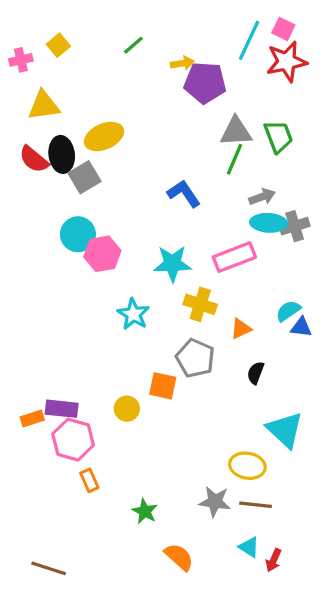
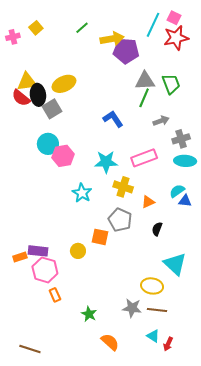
yellow arrow: (182, 63) -> (112, 39), size x1.6
yellow triangle: (44, 106) -> (27, 82), moved
cyan ellipse: (269, 223) -> (185, 161), moved

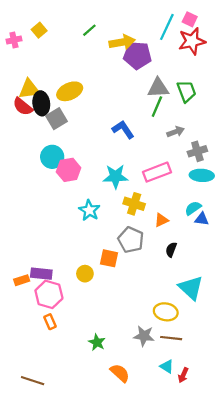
orange rectangle: (55, 295) -> (50, 322), moved

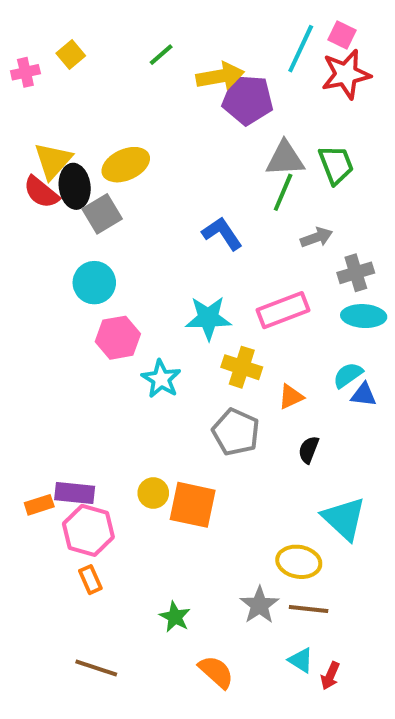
yellow triangle: (29, 89) -> (53, 161), turned -40
pink hexagon: (69, 170) -> (118, 338), moved
orange square: (109, 258) -> (193, 505), moved, size x1.4
gray star: (144, 336) -> (259, 605), turned 30
brown line: (33, 381) -> (96, 668), moved

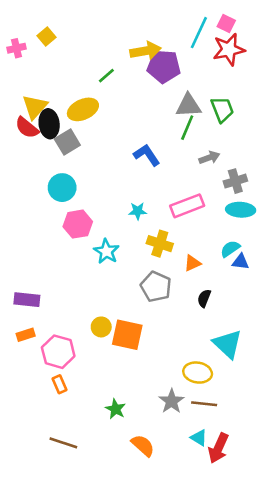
green line: (161, 55) -> (106, 76), moved
cyan star: (208, 318) -> (138, 211), size x0.6
purple rectangle: (75, 493) -> (27, 300), moved
red arrow: (330, 676) -> (218, 448), size x1.6

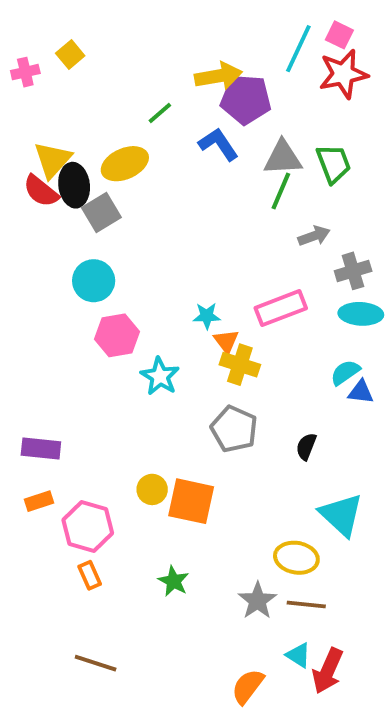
blue L-shape: (147, 155) -> (218, 144), moved
orange triangle: (192, 263) -> (226, 341), moved, turned -42
green star: (116, 409) -> (174, 581), moved
orange semicircle: (143, 445) -> (248, 686), moved, turned -95

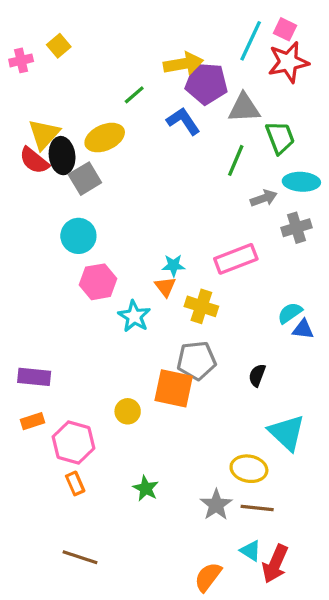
gray triangle: (283, 158) -> (244, 108), moved
cyan ellipse: (361, 314) -> (301, 182), moved
orange triangle: (226, 341) -> (165, 287), moved
gray pentagon: (234, 429) -> (196, 360), turned -30
orange square: (191, 501) -> (174, 388), moved

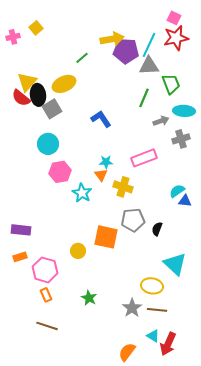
cyan line: (251, 41) -> (149, 45), moved
blue L-shape: (183, 121) -> (101, 119), moved
gray pentagon: (196, 360) -> (133, 220), moved
brown line: (80, 557) -> (47, 326), moved

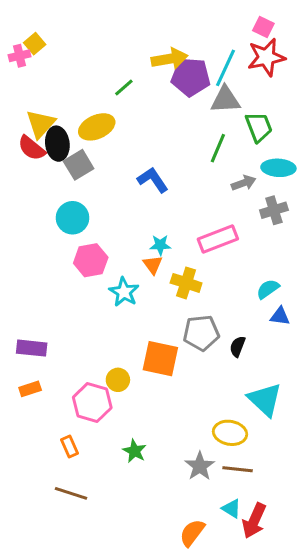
yellow square: (36, 28) -> (35, 44), moved
blue triangle: (185, 201) -> (280, 316), moved
pink hexagon: (45, 270) -> (92, 403), moved

